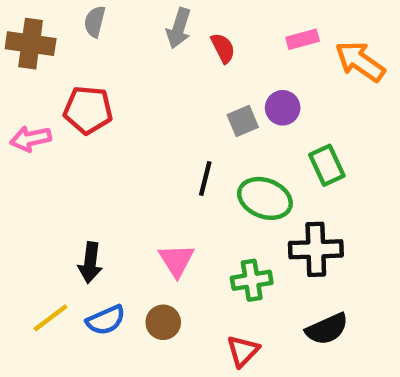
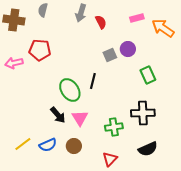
green ellipse: (265, 198) -> (70, 90), moved, turned 35
black arrow: (90, 263) -> (58, 115), moved, turned -48

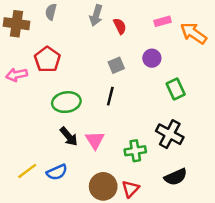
red pentagon: (40, 50) -> (47, 59), turned 30
gray square: (110, 55) -> (116, 65), moved
green ellipse: (70, 90) -> (66, 102), moved, turned -65
black cross: (143, 113) -> (170, 134), turned 30
brown circle: (74, 146) -> (103, 186), moved, size x1.5

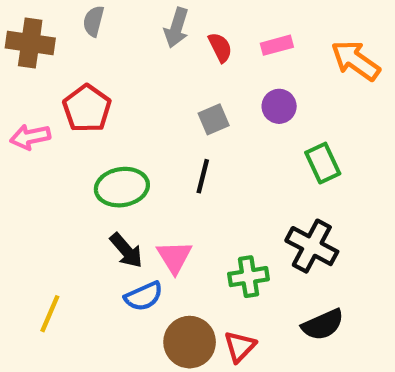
pink rectangle: (163, 21) -> (277, 45), moved
yellow line: (27, 171) -> (50, 314), turned -30
blue semicircle: (57, 172) -> (144, 296), moved

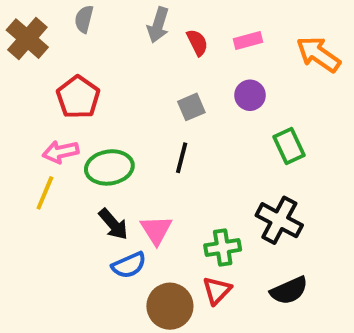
brown cross: (30, 43) -> (27, 39), turned 33
pink arrow: (30, 137) -> (61, 152), moved
yellow line: (50, 314) -> (45, 193), moved
red triangle: (240, 346) -> (217, 291), moved

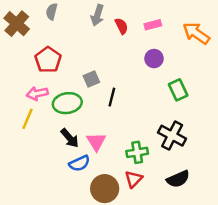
gray square: (191, 107) -> (91, 79), moved

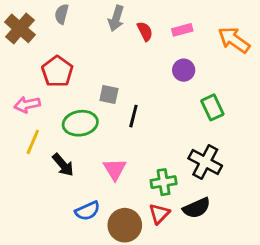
gray square: (91, 79) -> (109, 94), turned 35
pink arrow: (37, 93) -> (27, 105), moved
black arrow: (70, 138) -> (63, 165), moved
blue semicircle: (79, 163) -> (87, 211), moved
black semicircle: (178, 179) -> (197, 208), moved

